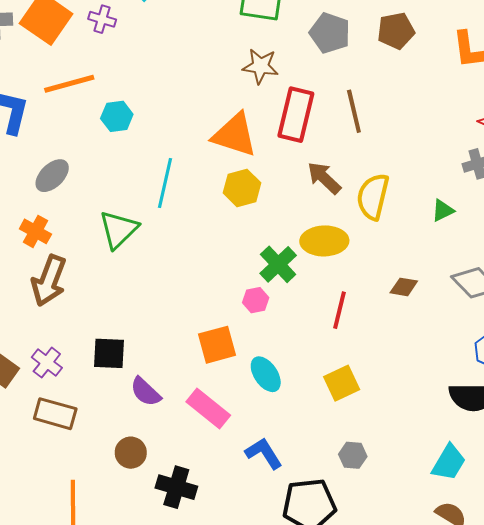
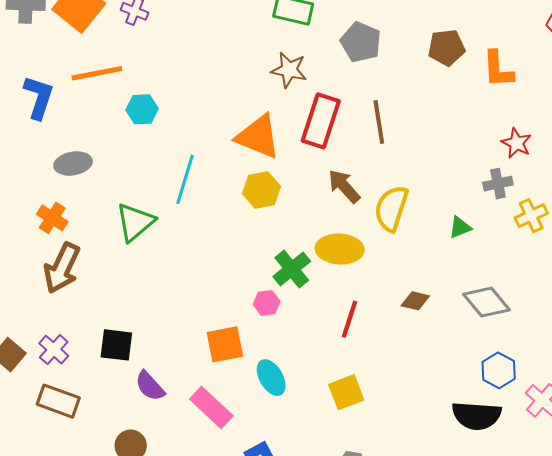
brown pentagon: (396, 31) -> (447, 48), moved
gray ellipse: (52, 176) -> (73, 163), turned 30

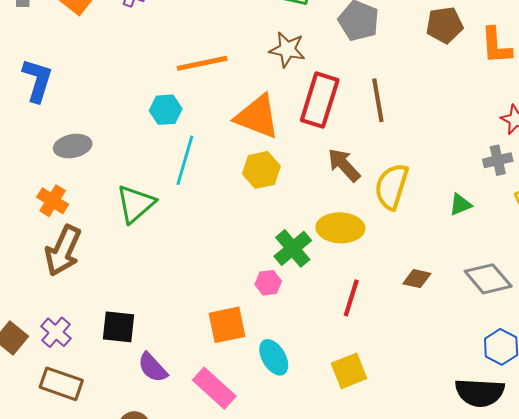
orange line: (97, 73) -> (202, 63), moved
cyan hexagon: (142, 109) -> (166, 110), moved

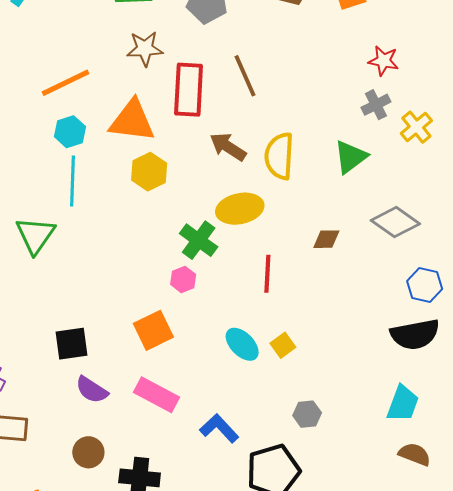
cyan hexagon: (166, 110) -> (70, 132), moved
green triangle: (460, 205) -> (351, 157), size x1.5
black square: (119, 327) -> (71, 344), moved
cyan ellipse: (274, 357) -> (242, 344), moved
yellow square: (349, 371) -> (283, 345), size x0.7

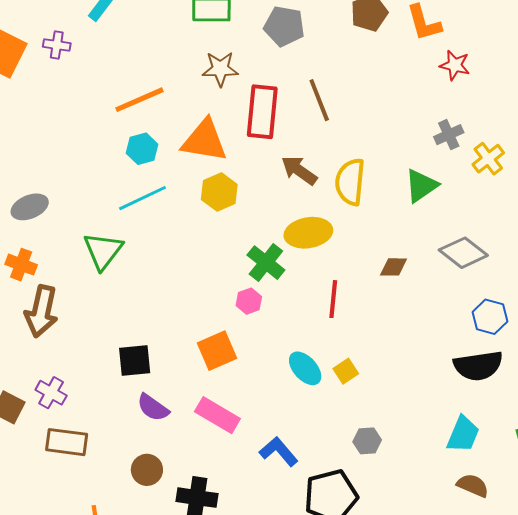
red star: (383, 61) -> (455, 65), moved
cyan line: (73, 181) -> (142, 198), turned 60

